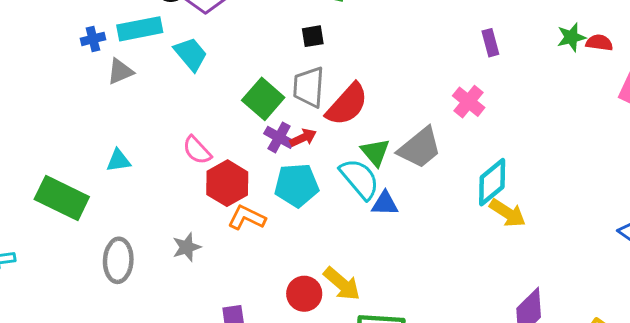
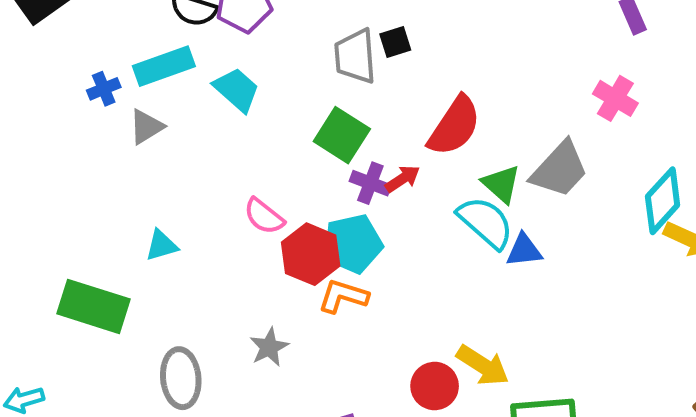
gray trapezoid: (309, 87) -> (355, 56), moved
cyan pentagon: (297, 185) -> (353, 244), moved

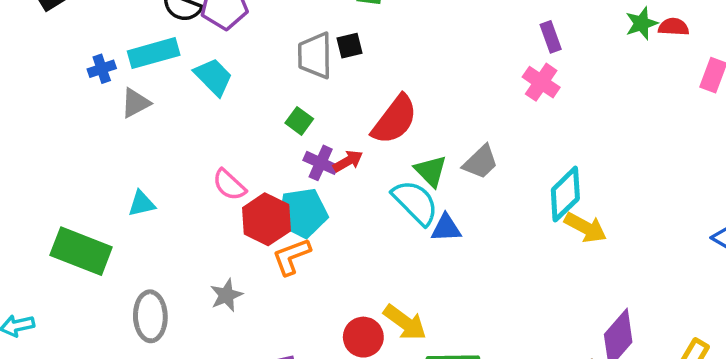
pink cross: (615, 98) -> (541, 82), moved
green square: (342, 135) -> (299, 121), size x0.6
gray trapezoid: (560, 169) -> (480, 162), size x0.7
orange L-shape: (343, 296) -> (291, 256), turned -42

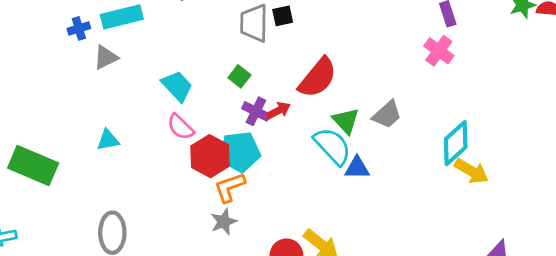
cyan trapezoid: (213, 77) -> (177, 86), moved
green rectangle: (81, 251) -> (33, 166), moved
gray star: (226, 295) -> (224, 222), moved

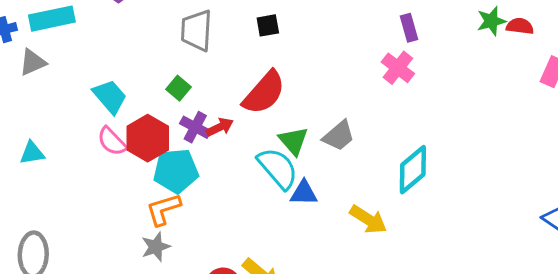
black square: (283, 16) -> (268, 25), moved
red hexagon: (210, 156) -> (148, 138), moved
yellow arrow: (471, 171) -> (368, 219), moved

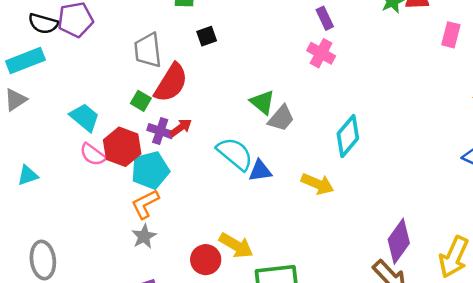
red semicircle: (264, 93) -> (171, 83), moved
green triangle: (293, 141) -> (262, 102), moved

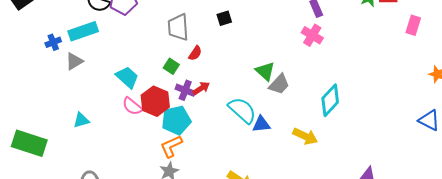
red semicircle: (171, 83) -> (195, 53), size x0.5

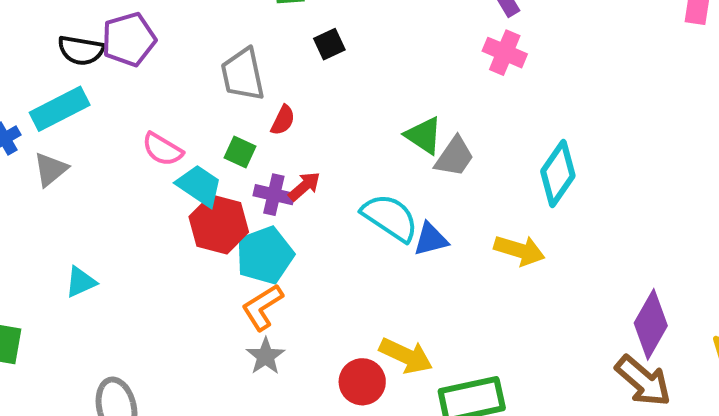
cyan trapezoid: (127, 77) -> (199, 186), moved
pink semicircle: (132, 106) -> (162, 149), moved

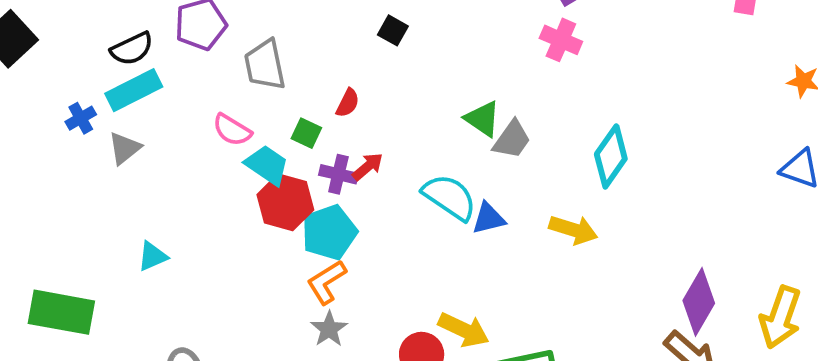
black square: (329, 44) -> (393, 30), turned -36
black semicircle: (81, 50) -> (132, 49), moved, turned -36
gray trapezoid: (243, 74) -> (265, 65), moved

